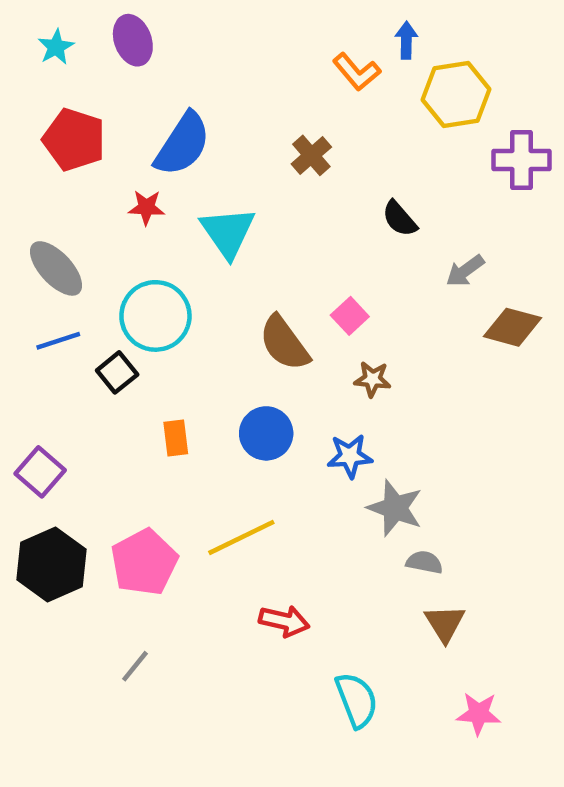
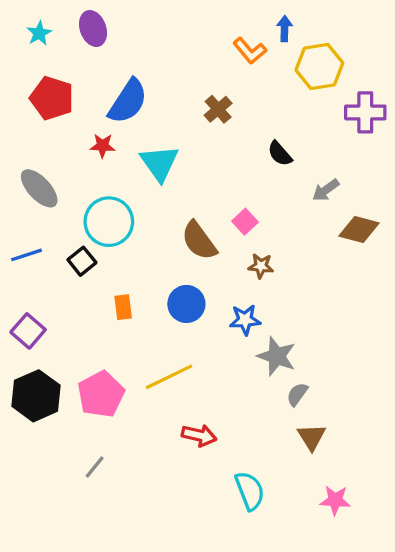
blue line: (58, 341) -> (27, 255), moved
gray semicircle: (424, 562) -> (297, 394), turned -65

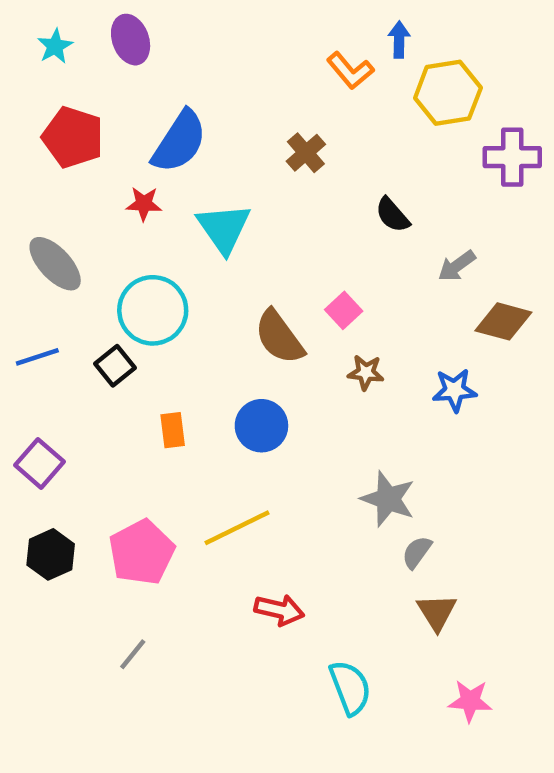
blue star: (245, 320) -> (455, 390), moved
black hexagon: (36, 396) -> (51, 554), size x0.7

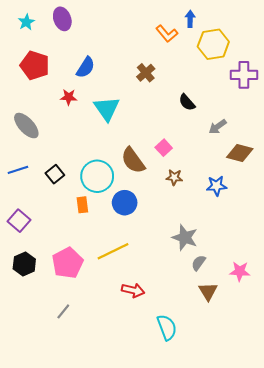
blue semicircle: (179, 142) -> (86, 67), size x0.7
cyan circle: (153, 310) -> (97, 176), moved
pink star: (470, 701) -> (240, 271), moved

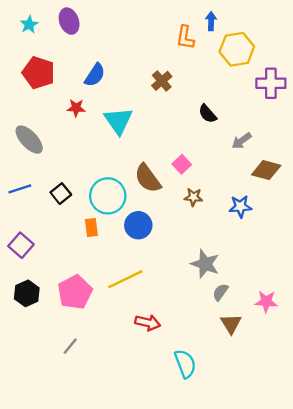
orange L-shape: (167, 34) -> (185, 37), turned 50

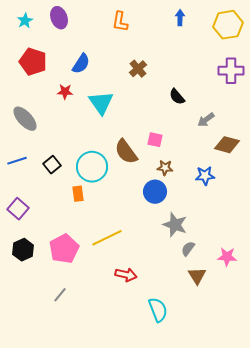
orange L-shape: (185, 37) -> (120, 22), moved
yellow hexagon: (237, 49) -> (228, 25), moved
pink square: (182, 164) -> (155, 140), turned -35
blue circle: (138, 225) -> (155, 192), moved

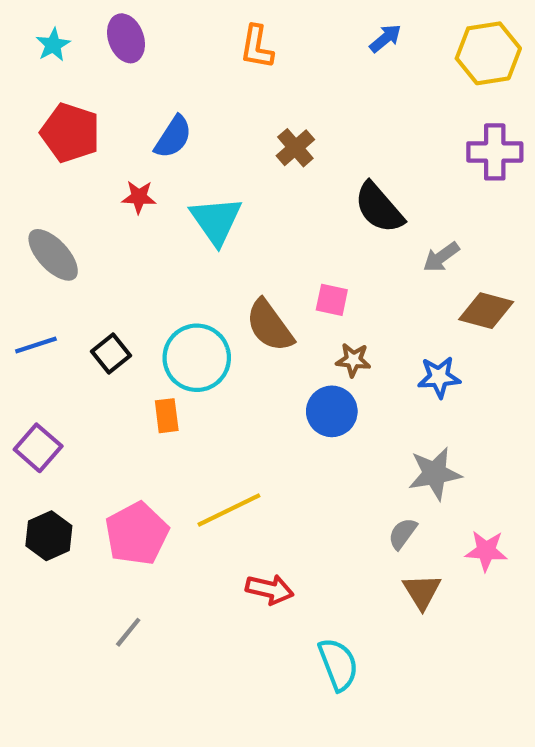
blue arrow: (180, 18) -> (385, 38), turned 49
black semicircle: (177, 97) -> (379, 208), size x1.5
gray star: (175, 225) -> (435, 474), moved, turned -30

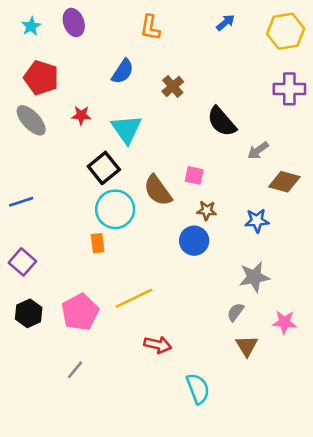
blue semicircle: (173, 137) -> (123, 71), moved
gray ellipse: (53, 255) -> (31, 120), moved
black square: (111, 353) -> (104, 168), moved, size x1.4

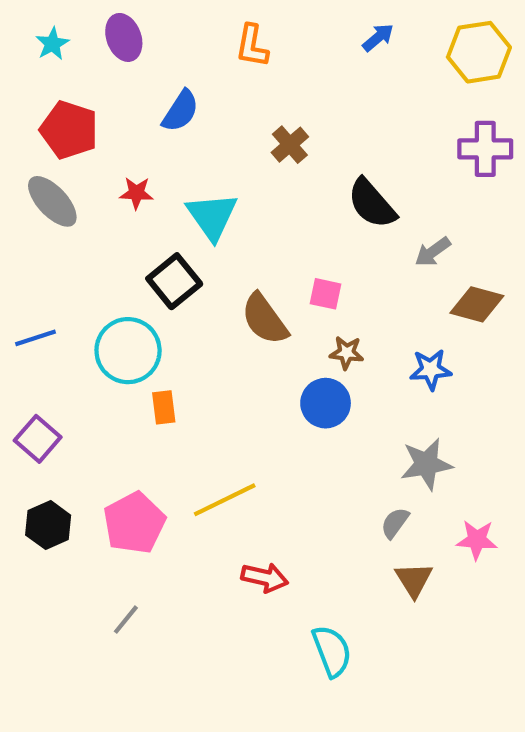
blue semicircle: (123, 71) -> (181, 111), moved
cyan circle: (115, 209) -> (128, 351), moved

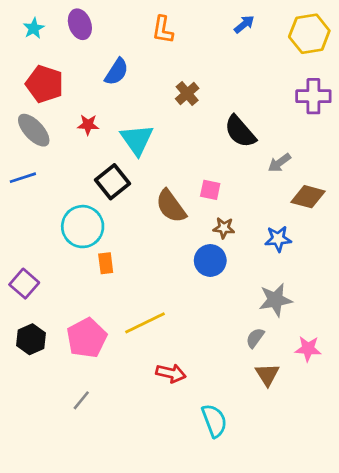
blue line: (36, 338) -> (23, 178), moved

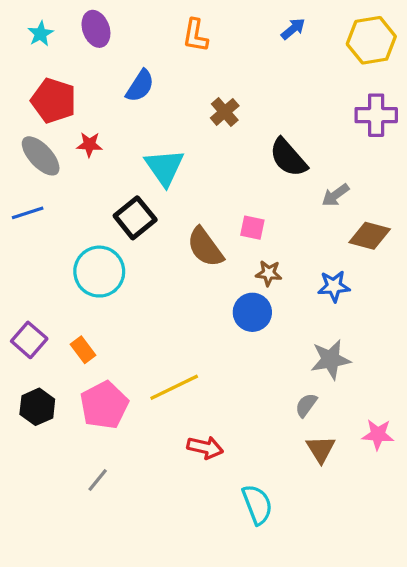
red star: (88, 125) -> (89, 144), moved
orange rectangle: (106, 263) -> (83, 350), moved, turned -30
pink star: (308, 349) -> (378, 434), moved

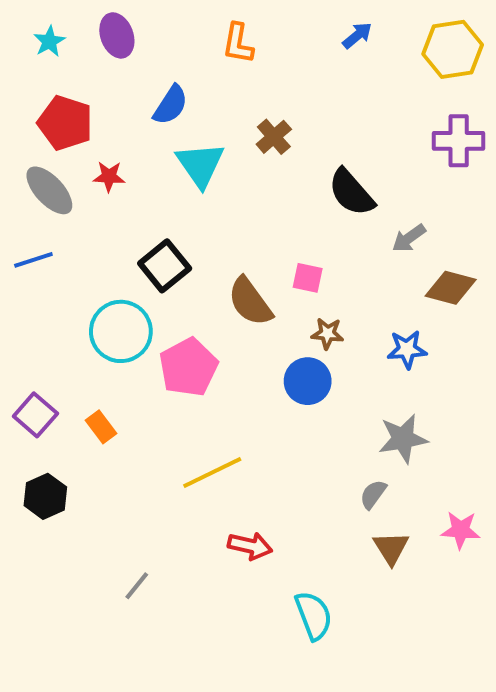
cyan triangle: (164, 167) -> (200, 165), moved
pink pentagon: (104, 405) -> (188, 367), moved
gray line: (98, 480) -> (137, 586), moved

